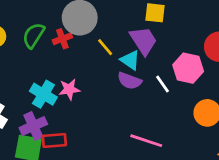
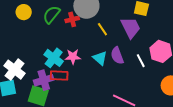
cyan triangle: (130, 60) -> (100, 58), moved
purple semicircle: (129, 81) -> (117, 56), turned 42
red rectangle: (54, 140) -> (59, 76), moved

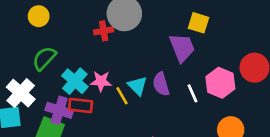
green semicircle: (52, 15) -> (44, 58), moved
yellow line: (102, 29) -> (122, 96), moved
purple cross: (44, 80) -> (59, 110), turned 30

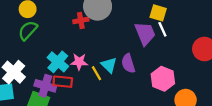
green semicircle: (44, 58) -> (28, 30), moved
pink hexagon: (220, 83) -> (163, 79), moved
white line: (193, 93) -> (162, 29), moved

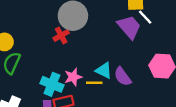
purple semicircle: (128, 63) -> (123, 77), moved
yellow line: (96, 73) -> (94, 83), turned -40

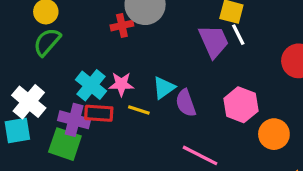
cyan triangle: (104, 70) -> (164, 88), turned 42
yellow line: (94, 83) -> (139, 110), moved

